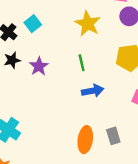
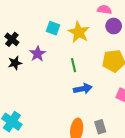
cyan square: (33, 24) -> (53, 28), moved, turned -32
purple star: (39, 66) -> (38, 54), moved

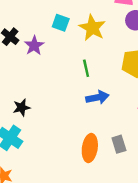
purple star: (38, 54) -> (34, 46), moved
black star: (15, 63) -> (22, 108), moved

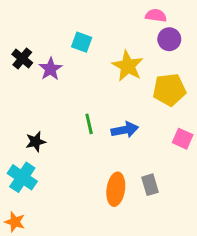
yellow star: (92, 28) -> (128, 66), moved
green line: (86, 68) -> (89, 124), moved

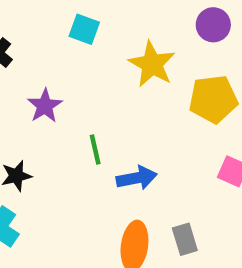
purple star: (50, 69) -> (45, 106), moved
blue arrow: (125, 130) -> (137, 178), moved

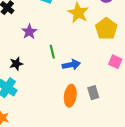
yellow pentagon: (213, 99) -> (106, 29), turned -30

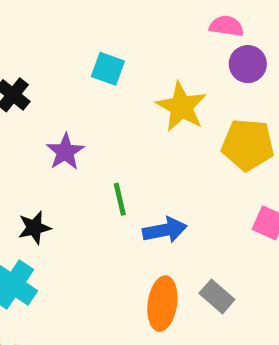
yellow pentagon: (106, 29) -> (248, 145), turned -30
gray rectangle: (93, 93) -> (217, 296), turned -32

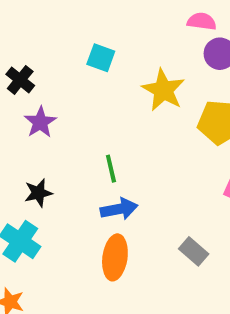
purple star: (65, 152) -> (40, 122), moved
blue arrow: (165, 230) -> (119, 209), moved
orange ellipse: (162, 304) -> (115, 257), moved

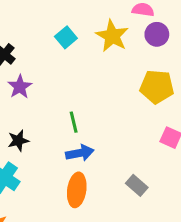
cyan square: (101, 58) -> (66, 37), turned 30
yellow star: (163, 90) -> (112, 36), moved

